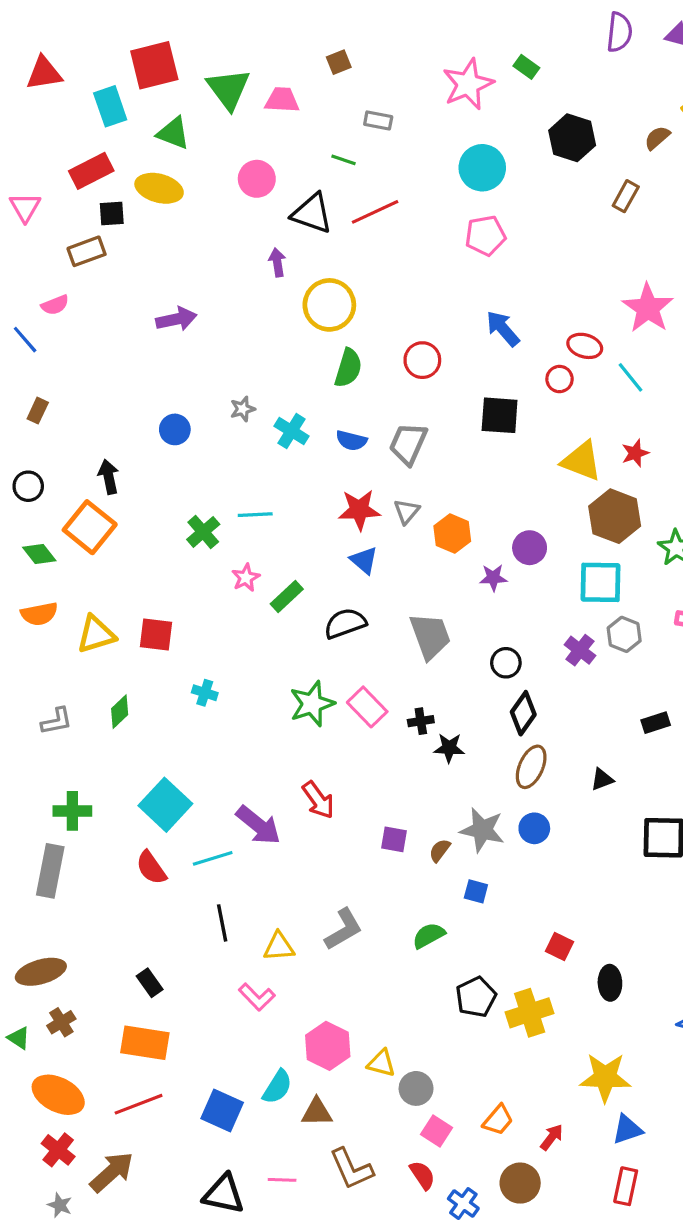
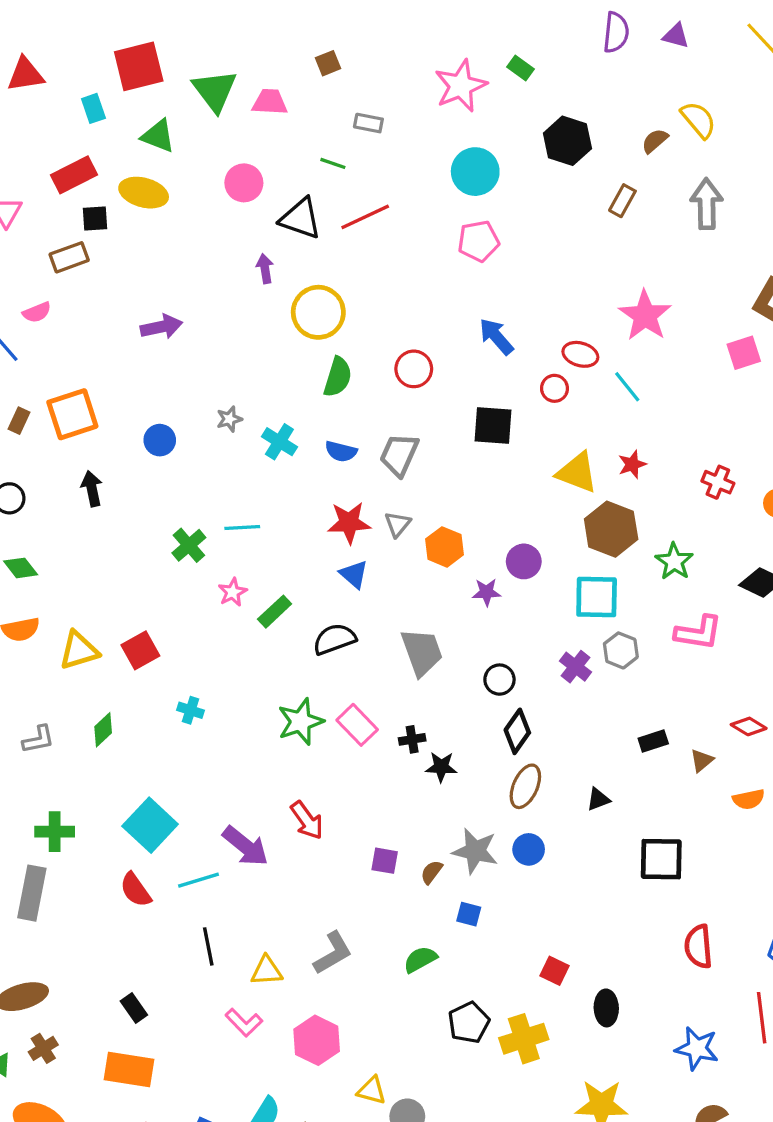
cyan rectangle: (110, 106) -> (93, 108), size x0.7
orange square: (90, 527) -> (72, 414), moved, turned 33
red square: (156, 634) -> (140, 650), turned -36
pink hexagon: (328, 1046) -> (317, 1040), moved

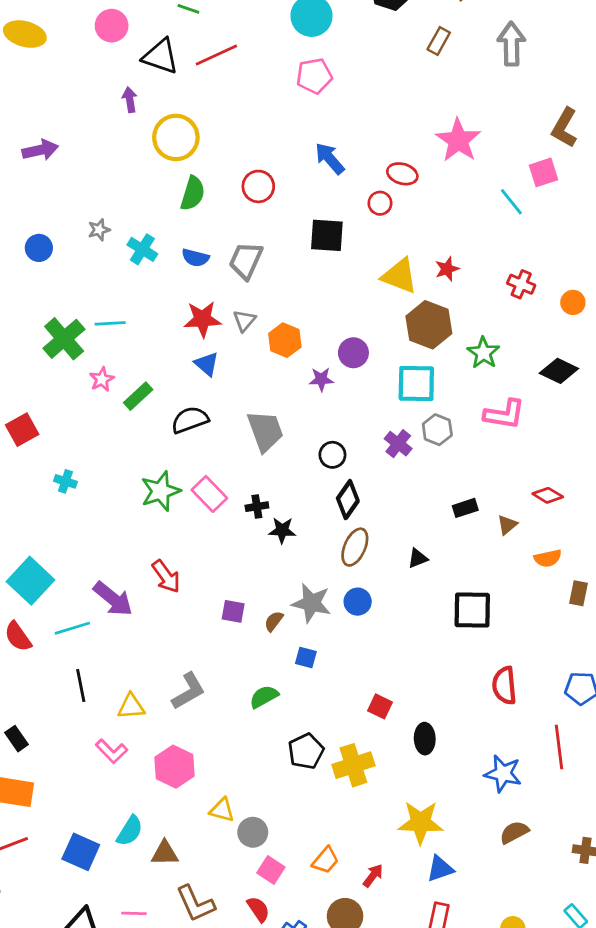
cyan line: (627, 387) -> (511, 202), moved
green cross: (189, 545) -> (64, 339), size x1.4

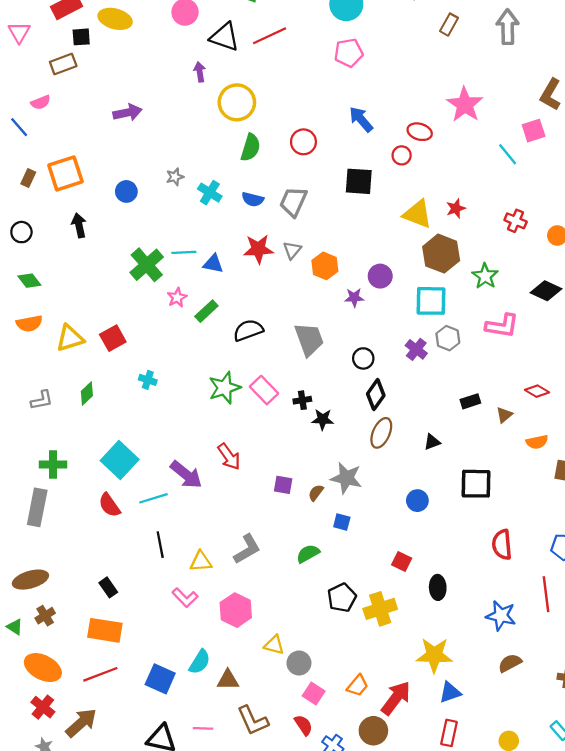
blue triangle: (207, 364) -> (213, 264), moved, turned -30
blue circle: (358, 602) -> (417, 501), moved
red arrow: (373, 876) -> (396, 698), size x1.8

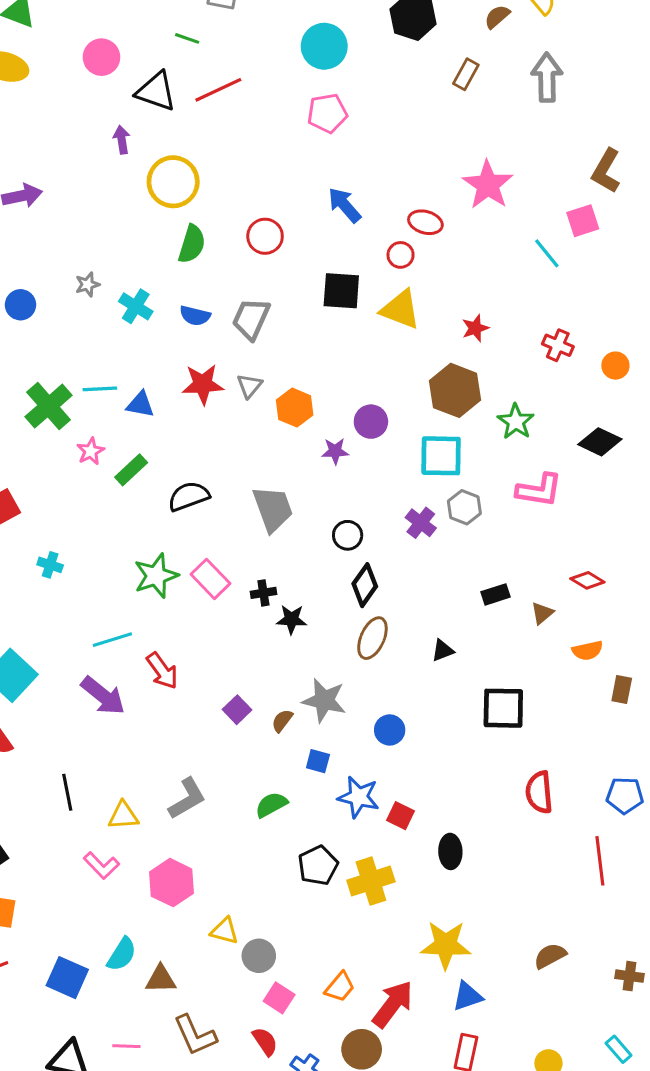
yellow triangle: (417, 214) -> (401, 309), moved
purple square: (283, 485) -> (237, 710), turned 36
cyan line: (153, 498) -> (112, 640), moved
blue circle: (417, 501) -> (390, 730), moved
blue star: (501, 616) -> (358, 797), moved

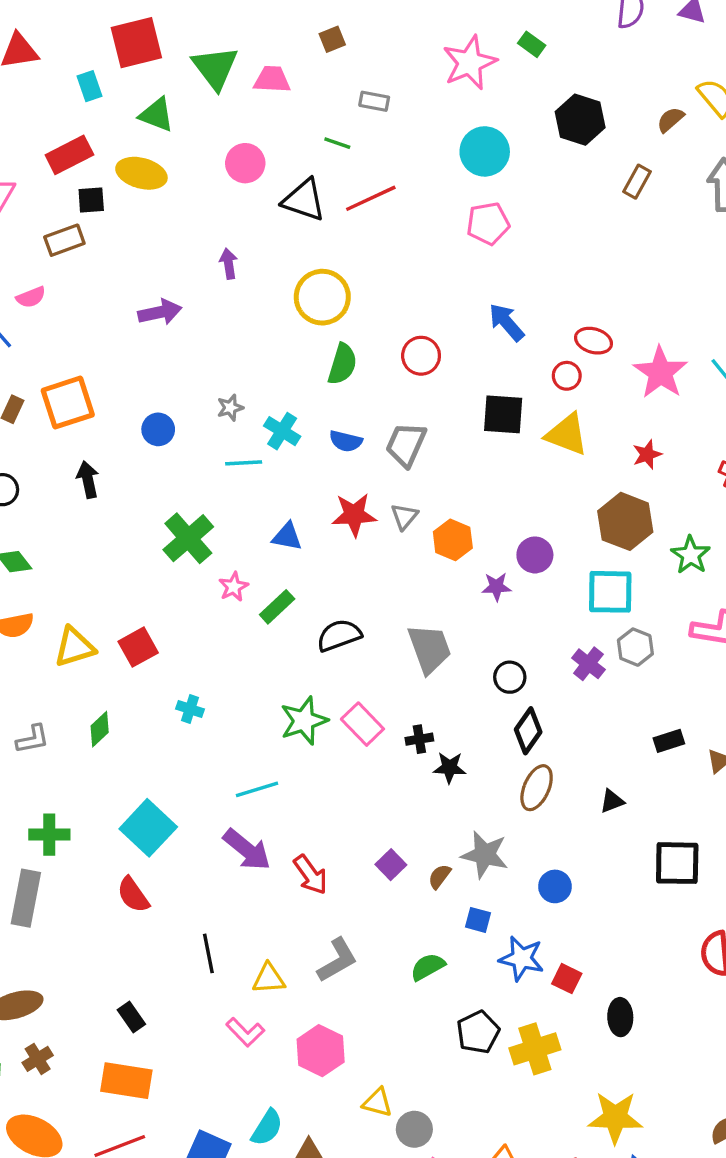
purple arrow: (122, 140) -> (229, 264), moved
pink star: (488, 185) -> (660, 372), moved
cyan line: (100, 389) -> (244, 463), moved
red arrow: (162, 671) -> (311, 875), moved

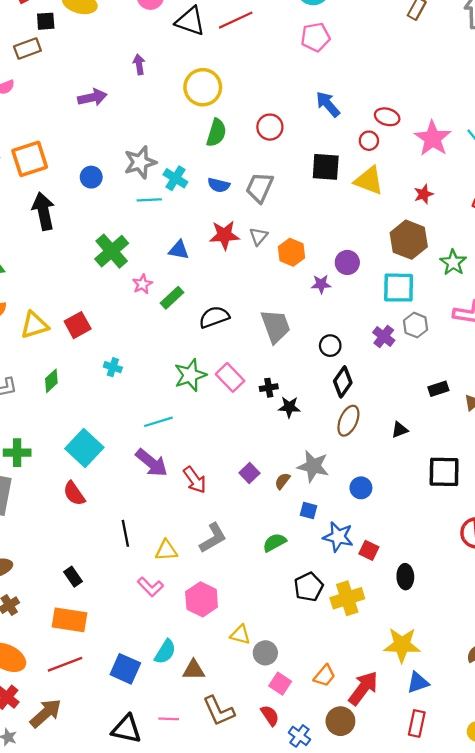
gray star: (230, 408) -> (140, 162), size x1.8
black arrow: (88, 480) -> (43, 211), size x1.5

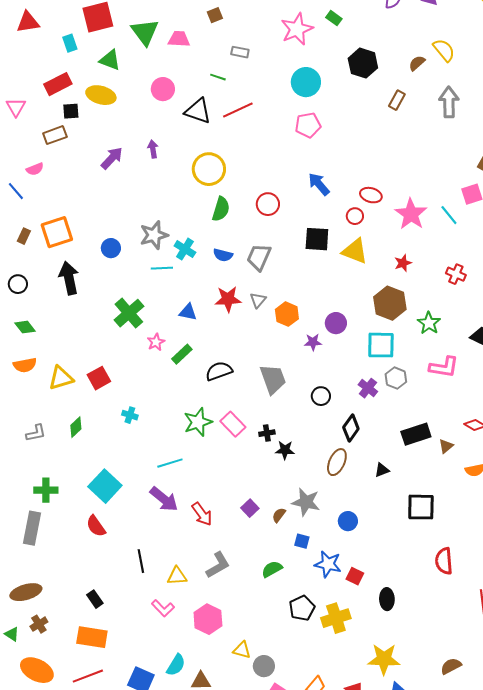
purple arrow: (92, 97) -> (112, 158), moved, turned -35
black diamond: (343, 382) -> (351, 428), moved
black rectangle: (438, 389) -> (416, 434), size x1.6

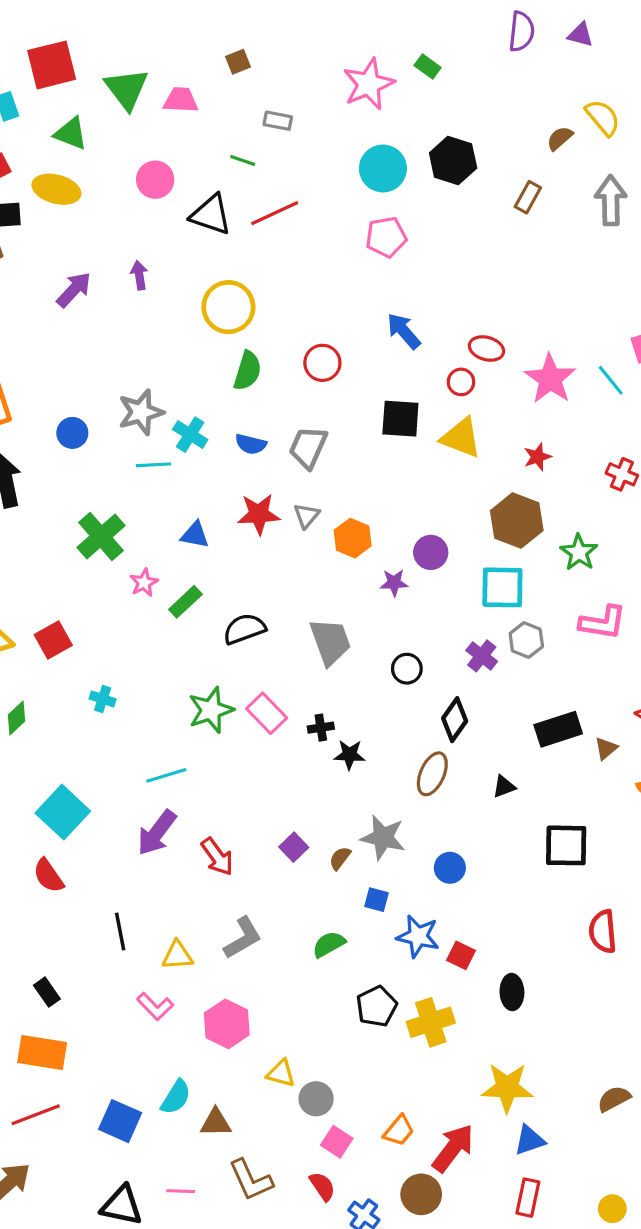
black hexagon: (363, 63) -> (453, 161), moved
purple arrow: (164, 499) -> (157, 833), turned 88

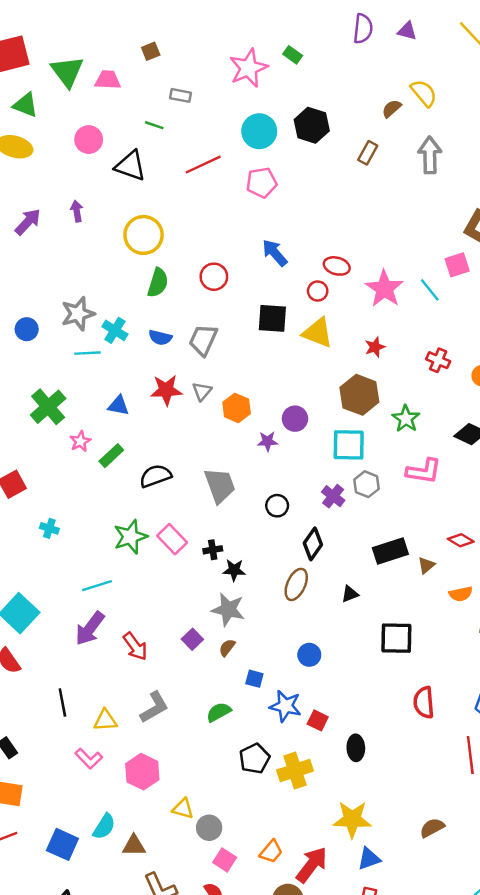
red line: (275, 213) -> (203, 165), moved
gray star: (383, 838) -> (228, 609), moved

